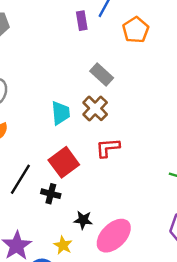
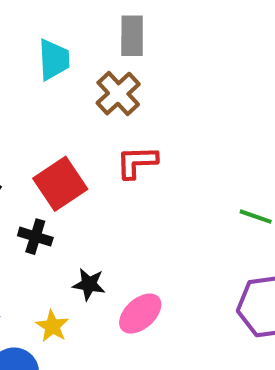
gray rectangle: (102, 74) -> (132, 36), turned 45
cyan trapezoid: (61, 113) -> (54, 60), moved
pink ellipse: (114, 236) -> (140, 314), size x0.7

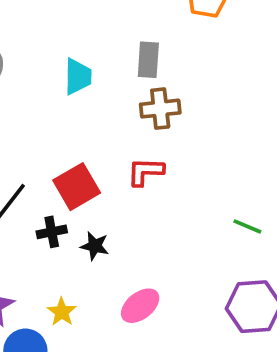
brown cross: (118, 94) -> (160, 109), moved, turned 33
black cross: (35, 237) -> (52, 232), turned -32
black star: (89, 284) -> (95, 246), moved

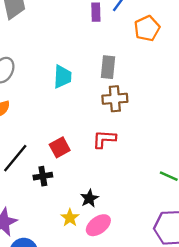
red square: (77, 187) -> (60, 147), size x0.7
black star: (95, 246) -> (89, 198), moved, turned 30
yellow star: (62, 312) -> (70, 218), moved

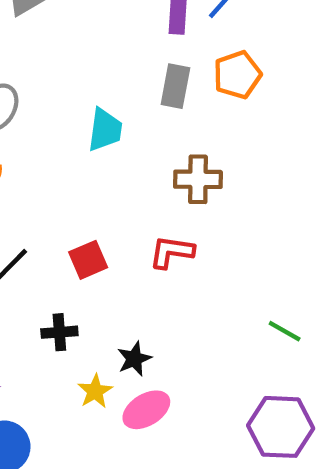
orange pentagon: (147, 28) -> (237, 75), moved
gray rectangle: (108, 67) -> (175, 86), moved
black cross: (43, 176) -> (59, 332), moved

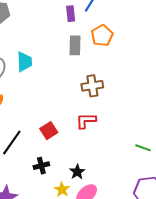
cyan trapezoid: (105, 130) -> (24, 62), moved

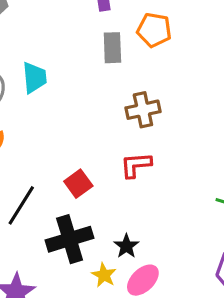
orange pentagon: (102, 35) -> (154, 30), turned -30
black cross: (41, 166) -> (70, 239), size x1.8

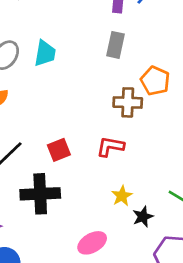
orange pentagon: (154, 30) -> (155, 81), moved
black star: (126, 246) -> (143, 217), moved
yellow star: (104, 275) -> (122, 196), moved

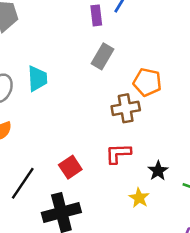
gray rectangle: (115, 45) -> (102, 56), turned 30
black star: (143, 217) -> (158, 171), moved

